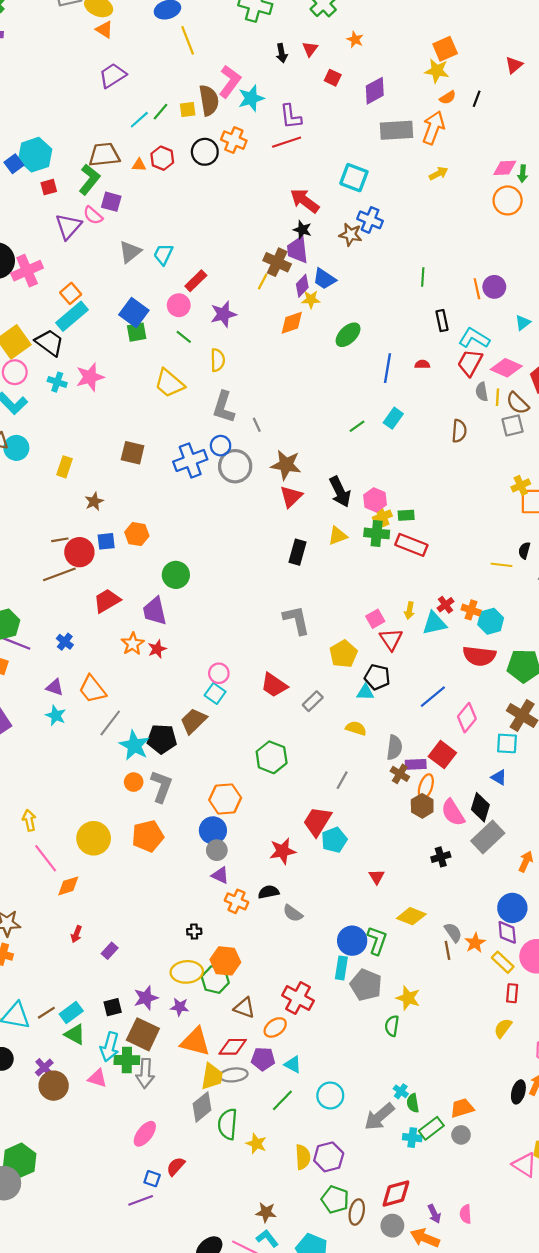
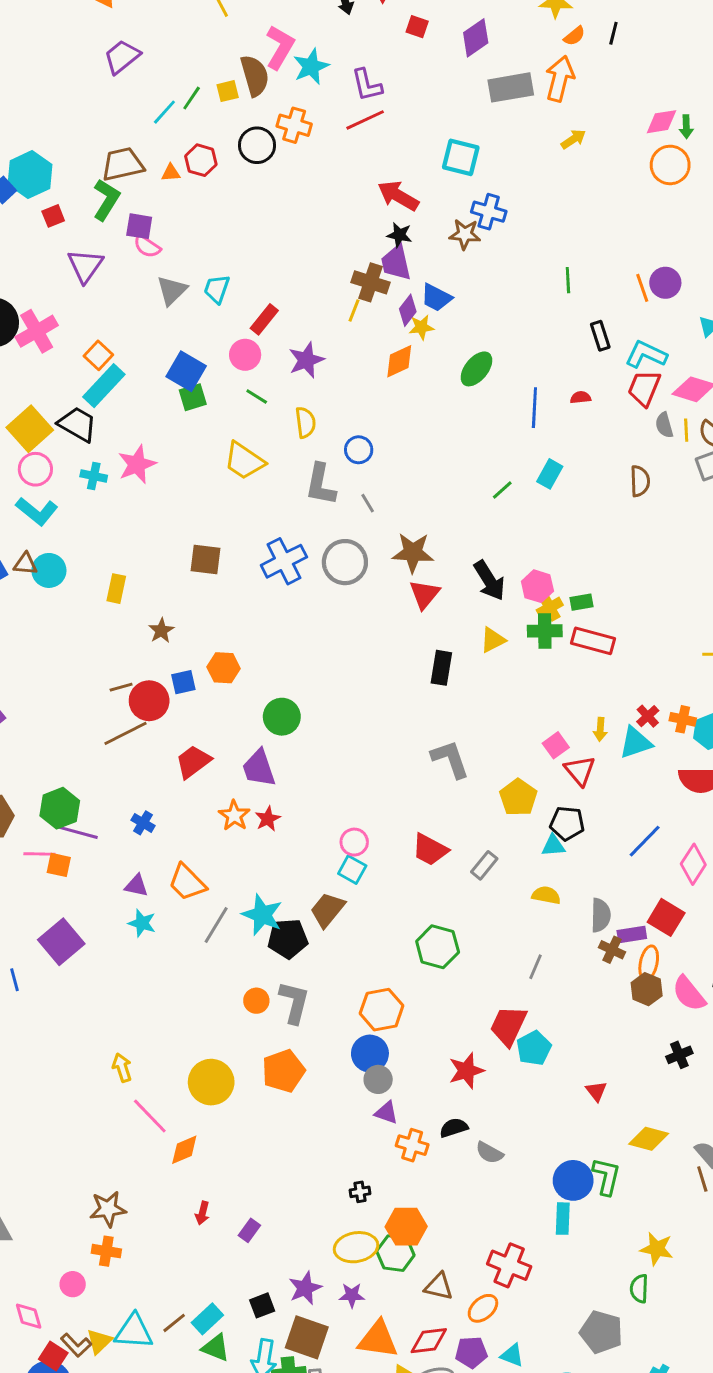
pink semicircle: (93, 215) -> (147, 246), moved
blue circle: (221, 446) -> (359, 450), moved
cyan star: (134, 745) -> (262, 915), moved
gray pentagon: (366, 985) -> (601, 1332), moved

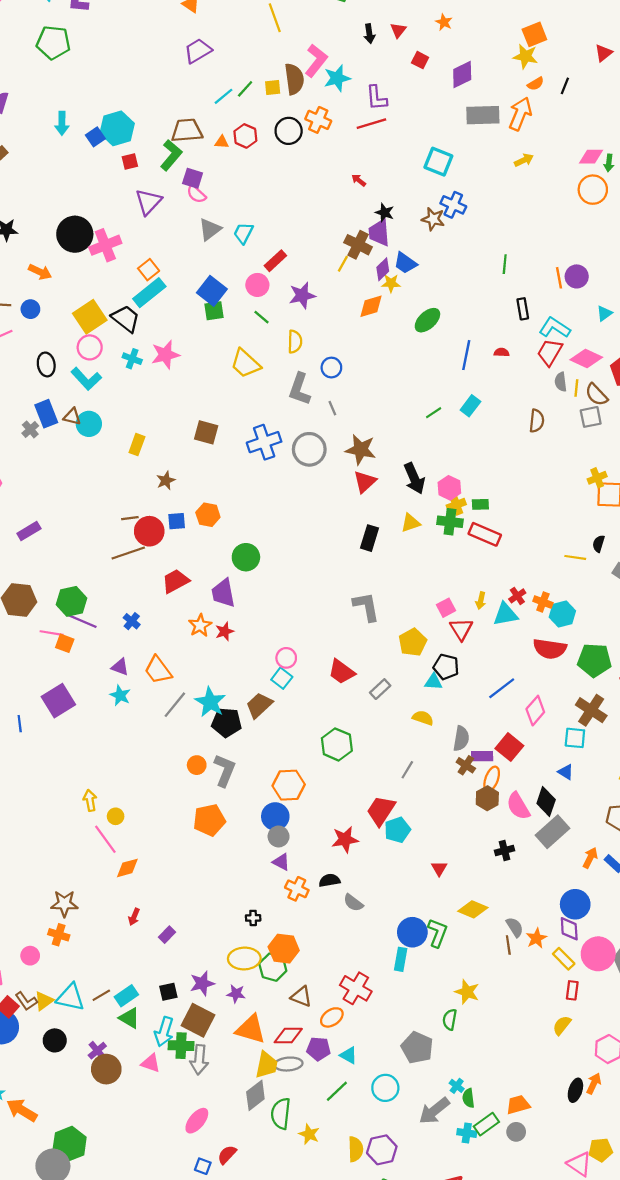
red arrow: (398, 196) -> (359, 180), moved, size x0.5
yellow circle: (211, 1082) -> (116, 816), moved, size x0.5

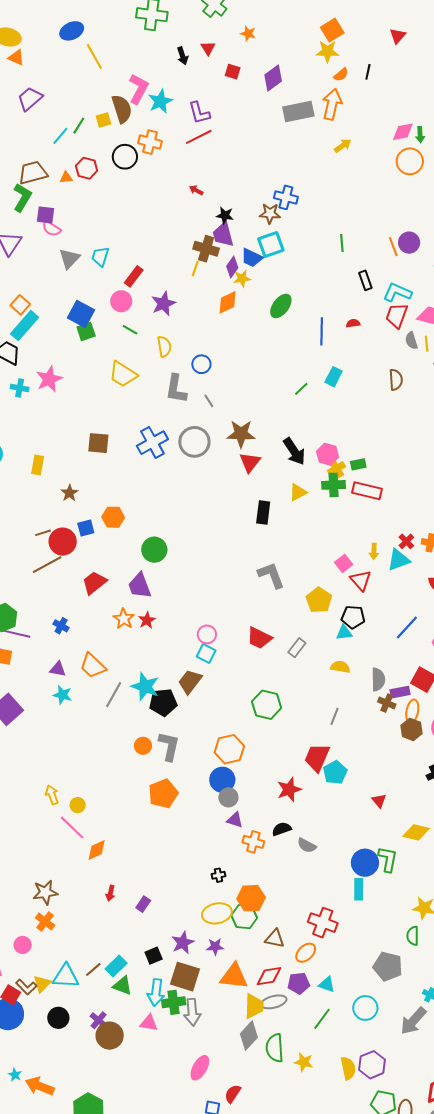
cyan square: (438, 162) -> (271, 244), moved, turned -32
orange cross: (59, 935) -> (45, 921), turned 30

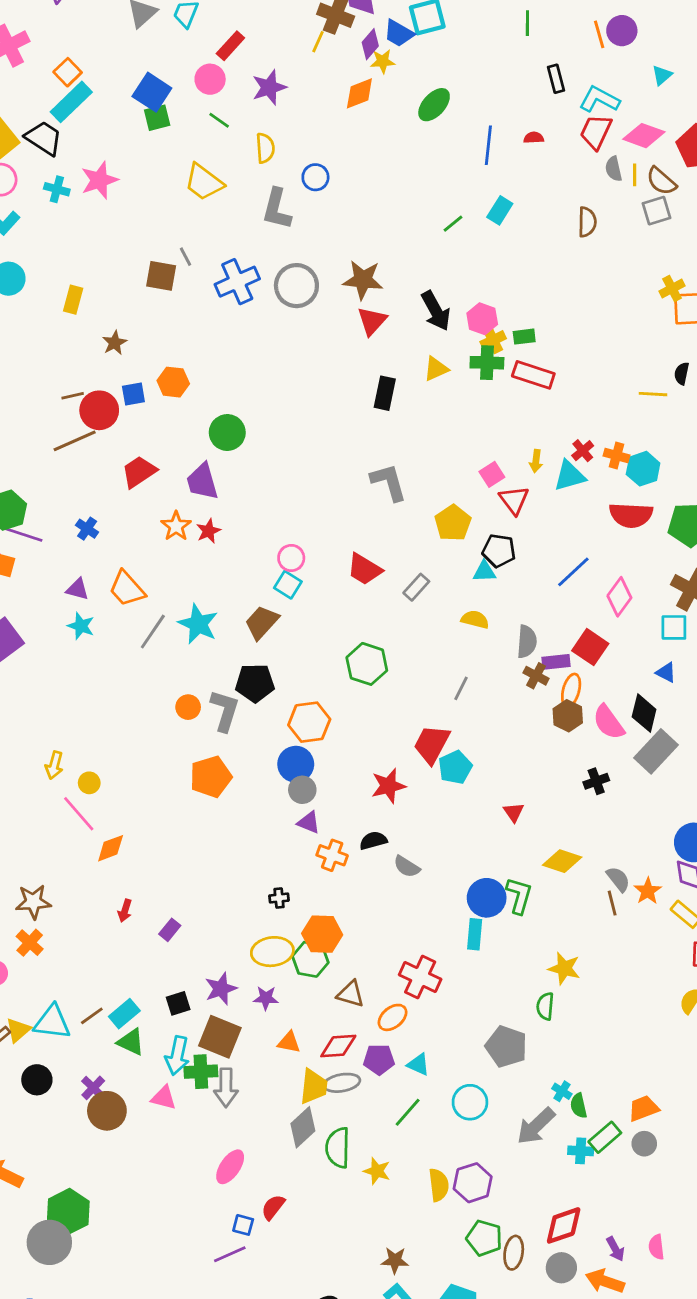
gray line: (209, 401) -> (185, 257), moved
black pentagon: (163, 702) -> (255, 683), moved
yellow arrow: (52, 795) -> (54, 765), turned -150
orange triangle: (234, 976) -> (289, 1042), size x0.6

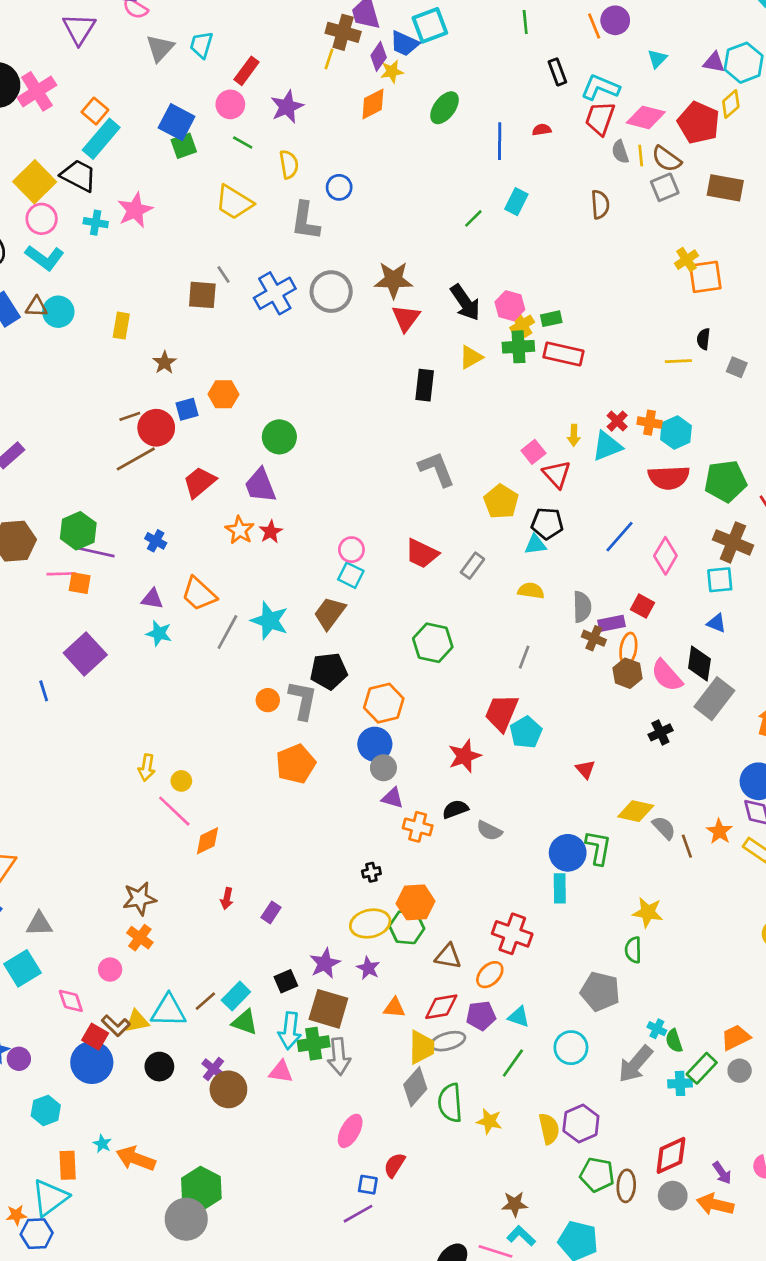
red square: (590, 647) -> (642, 606), size x0.7
gray semicircle: (618, 879) -> (664, 828), moved
purple star: (266, 998) -> (368, 968), turned 30
yellow triangle: (18, 1030) -> (137, 1021), turned 35

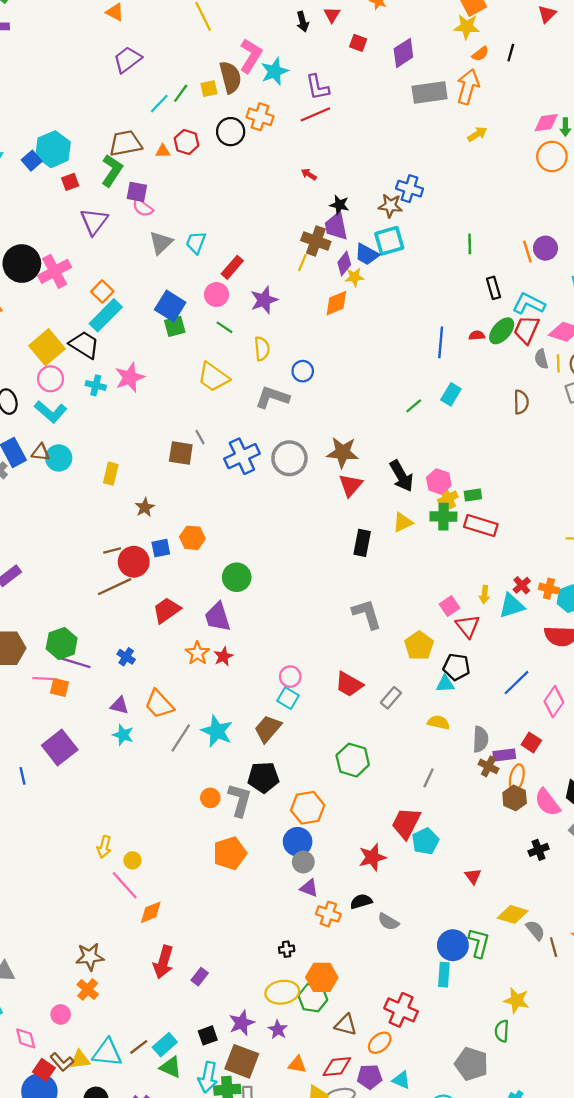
green ellipse: (444, 108) -> (502, 331), moved
gray L-shape: (305, 221) -> (272, 397), turned 96
red arrow: (227, 898) -> (163, 962), size x1.8

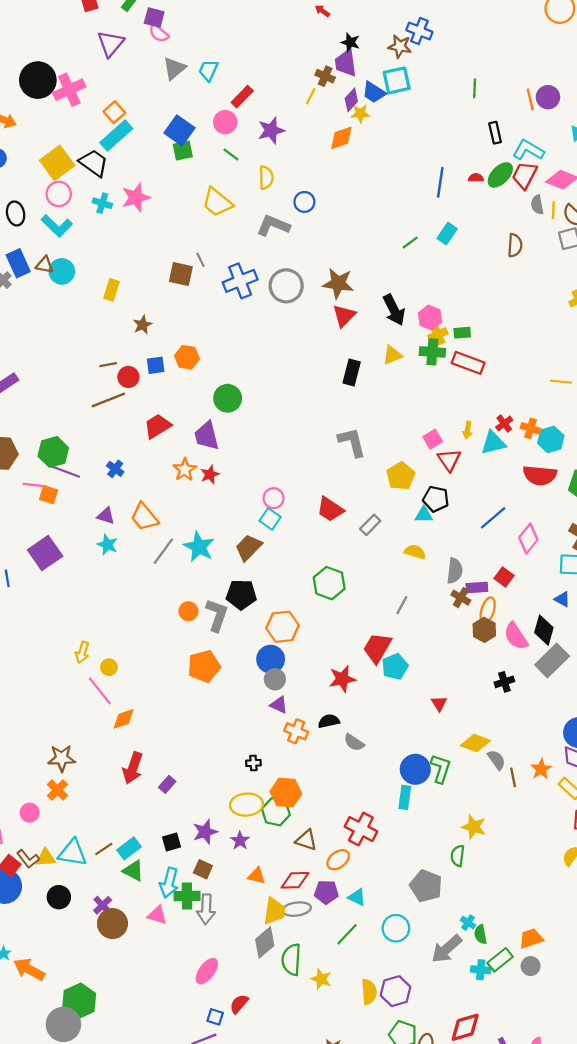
brown cross: (316, 241) -> (325, 76), size x0.7
red circle: (134, 562) -> (128, 377), size x0.7
brown square: (242, 1061) -> (203, 869), size x0.6

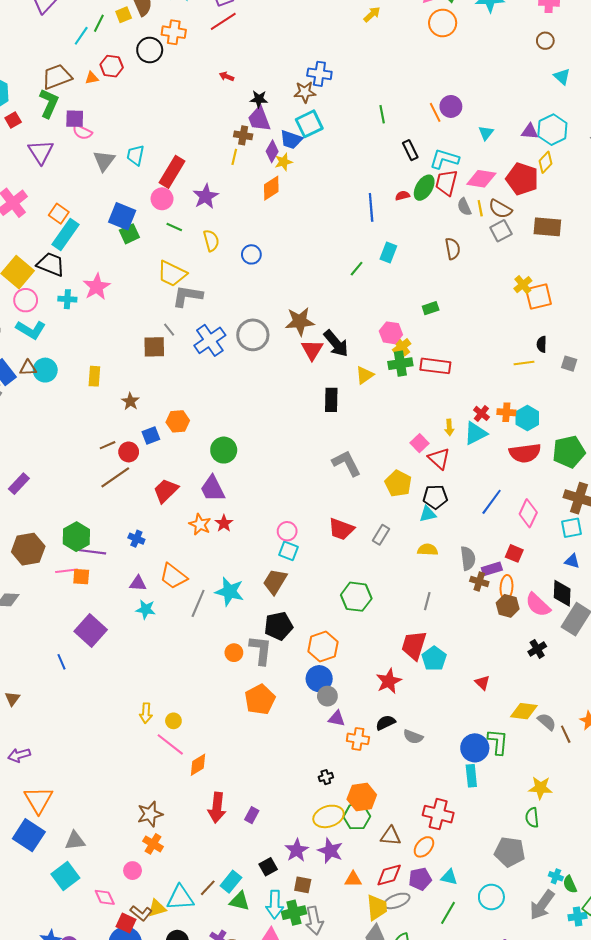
red rectangle: (242, 97) -> (172, 172), size x1.4
gray L-shape: (273, 225) -> (187, 296), moved
black arrow: (394, 310) -> (336, 343), moved
green rectangle: (462, 333) -> (431, 308), moved
purple star: (240, 841) -> (330, 851), size x1.4

